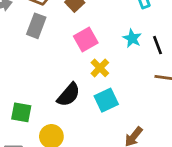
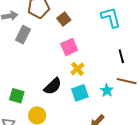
gray rectangle: (36, 26) -> (23, 35), moved
cyan star: (132, 38) -> (107, 90), moved

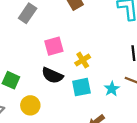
pink square: (69, 47) -> (54, 46), moved
black semicircle: (53, 86) -> (52, 75), turned 60

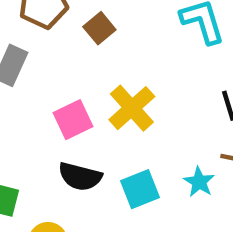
yellow cross: (83, 60) -> (132, 108), moved, size x1.5

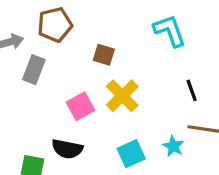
brown square: (99, 28) -> (104, 55), moved, turned -30
black semicircle: (80, 177) -> (67, 149), moved

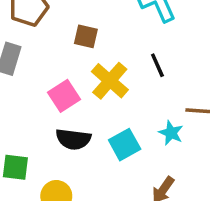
black line: (192, 90) -> (157, 65), moved
black semicircle: (67, 149) -> (73, 139), moved

